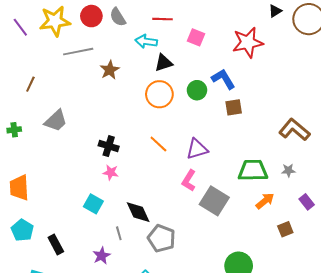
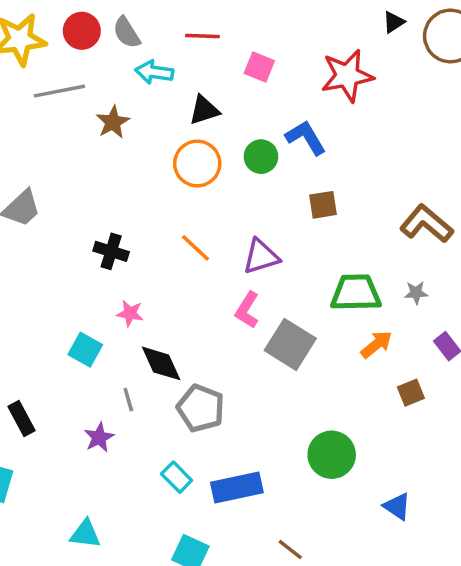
cyan arrow: (146, 41) -> (154, 72), moved
brown square: (234, 107) -> (323, 205), moved
pink star: (111, 172) -> (130, 313), moved

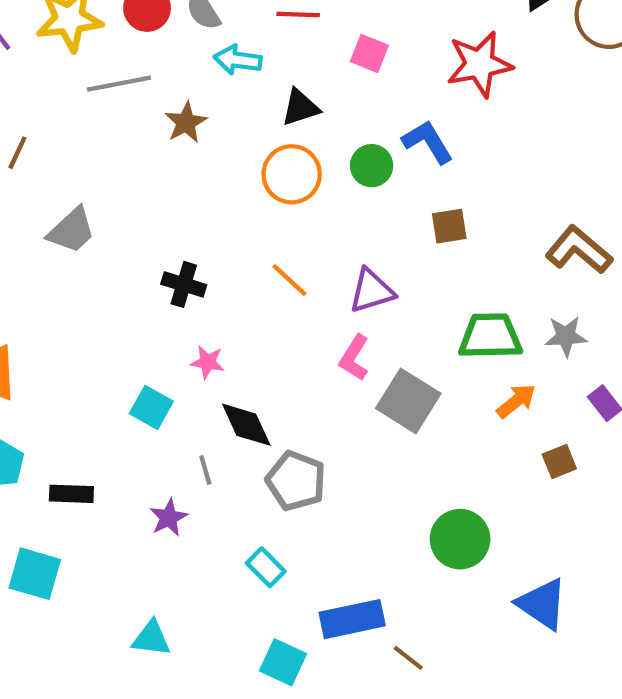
gray star: (416, 293) -> (566, 336), size x1.4
black rectangle: (21, 419) -> (71, 494), turned -60
blue rectangle: (237, 487) -> (352, 619), moved
blue triangle: (397, 506) -> (542, 604), size x1.5

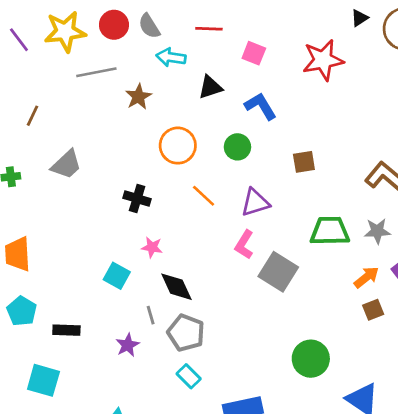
blue L-shape: (428, 142) -> (261, 106), moved
green circle: (372, 166) -> (237, 147), moved
orange circle: (292, 174) -> (178, 146), moved
orange arrow: (516, 401) -> (366, 277), moved
gray pentagon: (296, 481) -> (186, 333), moved

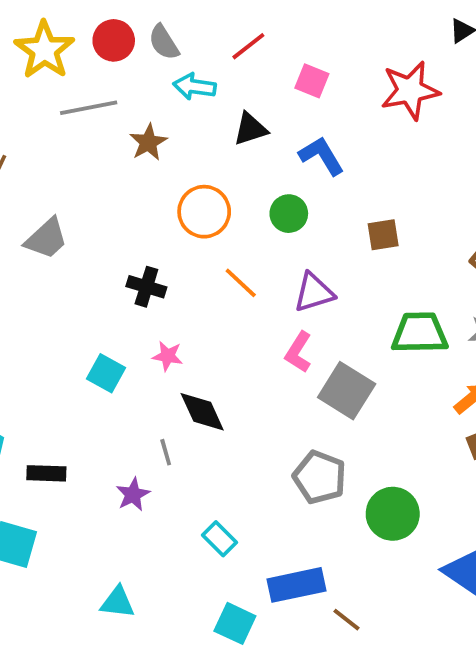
red line: (209, 29) -> (248, 46), turned -40
yellow star: (65, 32) -> (44, 50), turned -30
cyan square: (117, 276) -> (106, 373), moved
gray pentagon: (186, 333) -> (320, 477), moved

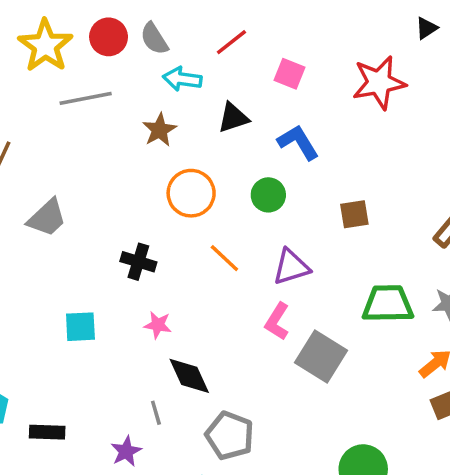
brown star: (148, 142) -> (159, 130), moved
cyan square: (106, 373) -> (80, 327), moved, turned -32
gray pentagon: (320, 477) -> (230, 436), moved

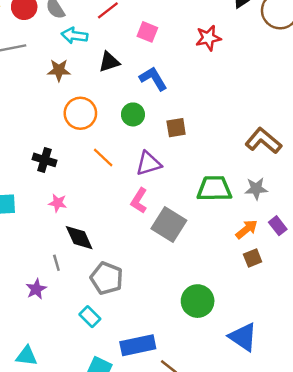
red star: (379, 83) -> (208, 38), size x0.7
brown star: (159, 130) -> (59, 70), turned 30
brown square: (354, 214) -> (176, 128), moved

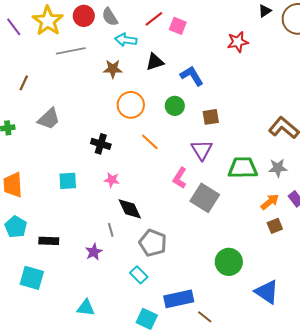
pink square: (147, 32) -> (178, 26), moved
purple triangle: (149, 163) -> (202, 150), moved, turned -45

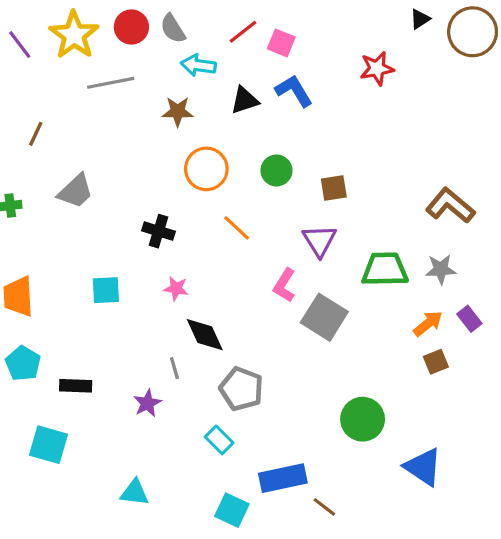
blue L-shape: (192, 76) -> (294, 91), moved

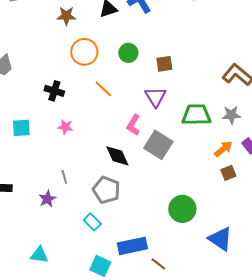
black diamond: (205, 335) -> (117, 156), moved

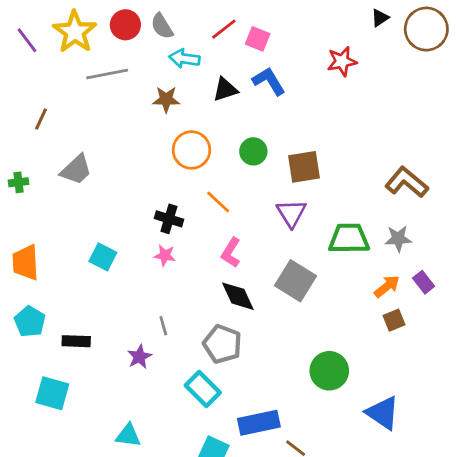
brown square: (164, 64) -> (304, 167), size x1.4
black cross: (54, 91) -> (169, 219), moved
pink L-shape: (133, 125) -> (231, 253), moved
cyan square: (21, 128) -> (103, 257), turned 30
cyan rectangle: (92, 222) -> (203, 389), size x1.4

